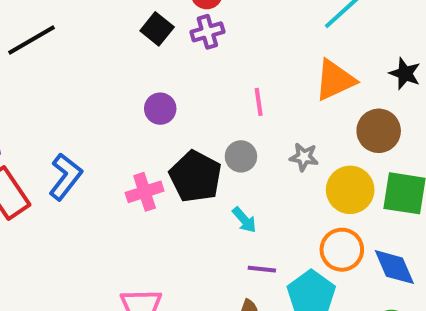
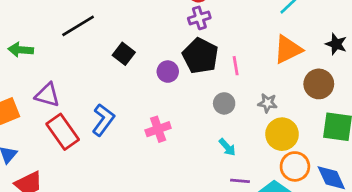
black square: (157, 29) -> (124, 54), moved
black pentagon: (195, 177) -> (200, 56), moved
yellow circle: (350, 190) -> (282, 134), moved

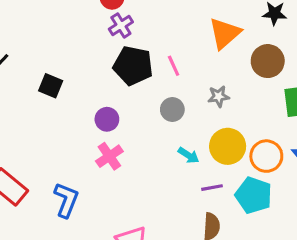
purple circle: (168, 72) -> (107, 119), moved
blue L-shape: (103, 120) -> (66, 200), moved
yellow circle: (282, 134) -> (228, 146), moved

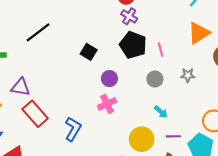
purple cross: (121, 25) -> (129, 16), turned -35
black square: (51, 86) -> (89, 52), moved
yellow circle: (228, 146) -> (142, 139), moved

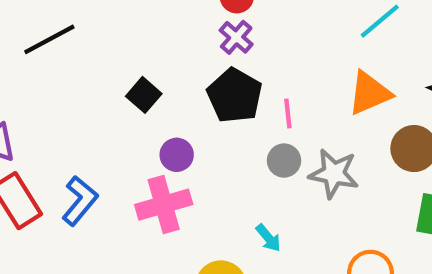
gray star: (188, 75) -> (334, 174), size x1.6
gray circle: (155, 79) -> (284, 161), moved
pink cross: (107, 104) -> (164, 205), size x1.4
blue L-shape: (73, 129) -> (80, 201), moved

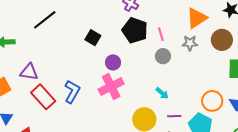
gray star: (334, 174) -> (190, 43), moved, size x0.7

